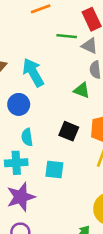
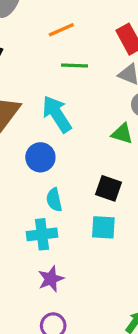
green line: (67, 36) -> (74, 66), moved
cyan square: (54, 170) -> (103, 227), moved
purple star: (21, 197) -> (51, 279), size x0.7

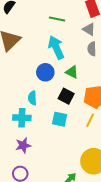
cyan arrow: (57, 114) -> (56, 47), moved
green triangle: (122, 134) -> (72, 72), moved
blue circle: (40, 157) -> (45, 72), moved

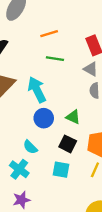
cyan arrow: (56, 47) -> (37, 90), moved
cyan semicircle: (32, 98) -> (30, 147), turned -40
cyan cross: (22, 118) -> (19, 169), turned 36

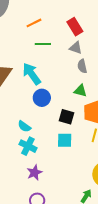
green triangle: (73, 117) -> (80, 91), moved
cyan semicircle: (30, 147) -> (24, 126), moved

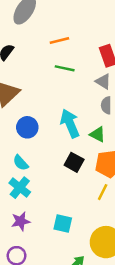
cyan arrow: (32, 74) -> (70, 123), moved
blue circle: (42, 98) -> (27, 127), moved
cyan square: (65, 140) -> (63, 224), moved

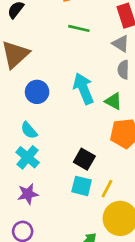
black square: (74, 162) -> (84, 159), moved
yellow line: (103, 192) -> (107, 189), moved
cyan square: (63, 224) -> (82, 186), moved

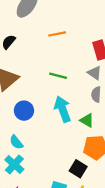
green line: (79, 28) -> (58, 76), moved
black square: (84, 159) -> (78, 169), moved

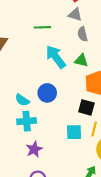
blue circle: (24, 111) -> (47, 93), moved
cyan cross: (14, 165) -> (27, 121), turned -30

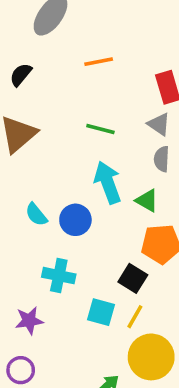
blue circle: (47, 93) -> (75, 220), moved
cyan semicircle: (22, 100) -> (36, 215), moved
cyan cross: (27, 121) -> (59, 276), moved

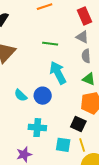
green triangle: (147, 200) -> (89, 79), moved
yellow line: (135, 317) -> (82, 145), turned -40

